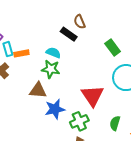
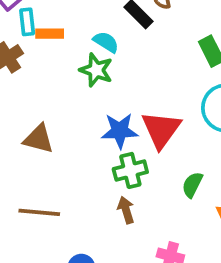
brown triangle: (38, 90) -> (39, 139), moved
blue star: (55, 109) -> (120, 131), moved

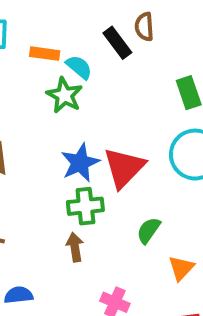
orange rectangle: (50, 34) -> (45, 54), moved
blue star: (120, 131) -> (80, 163), turned -30

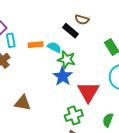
brown semicircle: (144, 27) -> (82, 20), turned -56
green star: (64, 95) -> (66, 60), moved
blue star: (80, 163) -> (63, 76), moved

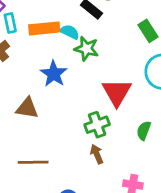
orange rectangle: (36, 45) -> (44, 28), size x1.5
blue star: (63, 76) -> (54, 74), moved

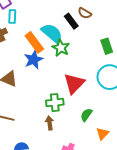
orange rectangle: (44, 28) -> (34, 42), moved, turned 45
cyan semicircle: (70, 32) -> (52, 33), size x1.6

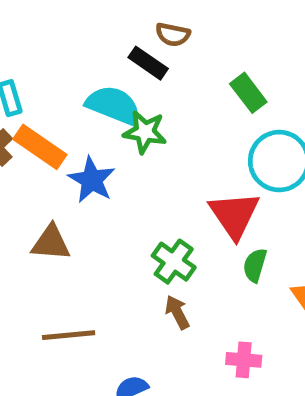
orange rectangle: (34, 42) -> (40, 147), moved
red triangle: (74, 83) -> (234, 215), moved
green cross: (55, 103) -> (174, 262), turned -30

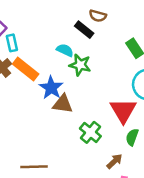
cyan semicircle: (114, 105) -> (65, 50), size x0.6
brown triangle: (51, 243) -> (63, 104), moved
brown arrow: (177, 312) -> (114, 161), moved, turned 70

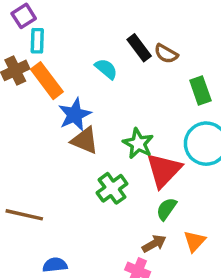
brown semicircle: (98, 16) -> (166, 54), moved
green star: (80, 65) -> (138, 144), moved
brown arrow: (114, 161) -> (154, 244), moved

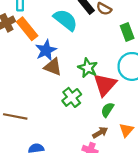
cyan semicircle: (106, 69) -> (65, 20), size x1.6

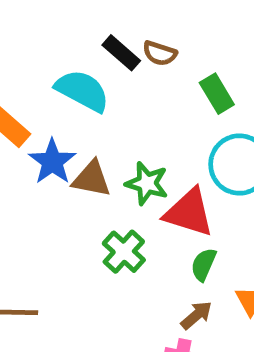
brown triangle: (53, 67) -> (91, 179), moved
red triangle: (105, 85) -> (189, 212), turned -45

